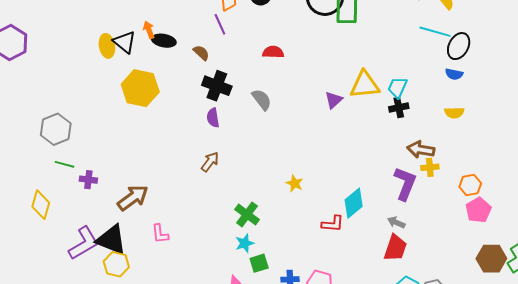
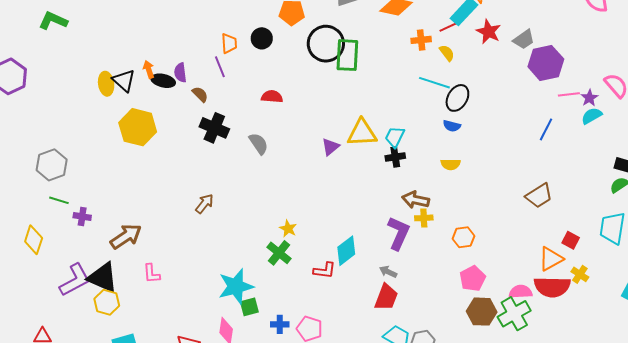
purple semicircle: (213, 118) -> (180, 73), moved
pink pentagon: (478, 210) -> (473, 278), moved
green cross: (247, 214) -> (279, 253), moved
cyan star: (245, 243) -> (236, 286), size x1.8

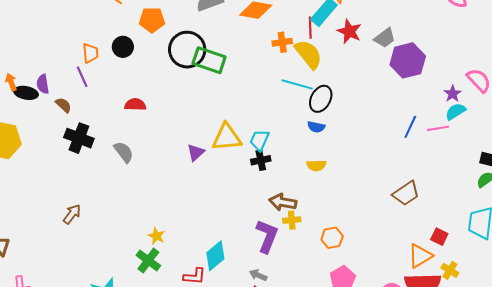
red line: (450, 26) -> (310, 28), turned -65
yellow semicircle: (447, 53) -> (308, 54), size x1.8
green rectangle: (347, 55) -> (209, 60), turned -72
pink line: (569, 94) -> (438, 128), moved

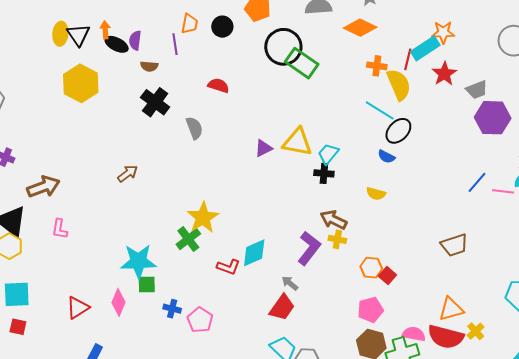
brown semicircle: (63, 105) -> (149, 66), turned 126
yellow star: (157, 236) -> (203, 218), size x1.8
red square: (439, 237) -> (387, 276), moved

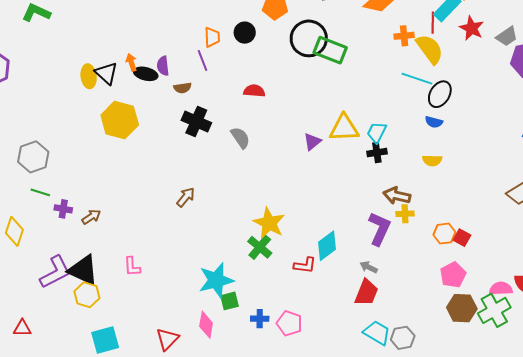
brown arrow: (43, 187) -> (91, 217), moved, size x0.6

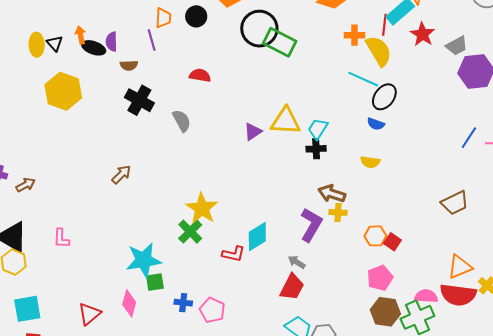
black triangle: (106, 73) -> (55, 43), size x0.7

